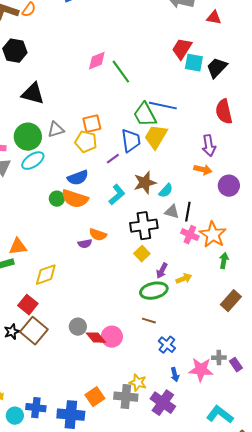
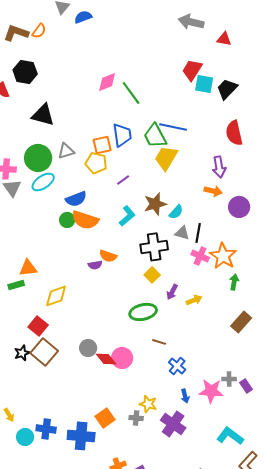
blue trapezoid: (131, 141) -> (122, 135), moved
blue semicircle: (78, 178) -> (76, 199), moved
green ellipse: (154, 291) -> (143, 312), moved
gray cross: (126, 397) -> (136, 418), size x0.6

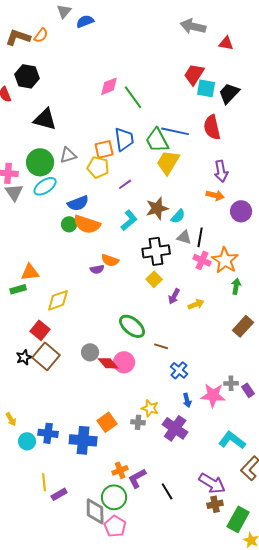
red semicircle: (234, 133) -> (212, 127), moved
green ellipse: (143, 312) -> (132, 326), moved, turned 52

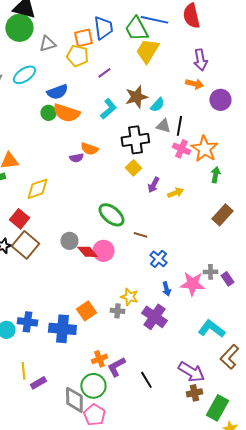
green circle: (40, 162) -> (19, 28), moved

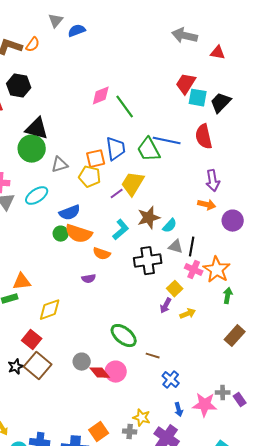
yellow trapezoid: (147, 51) -> (133, 184), moved
orange semicircle: (89, 149) -> (102, 254), moved
yellow square: (133, 168) -> (175, 289), moved

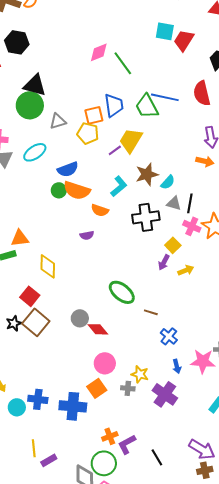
cyan square: (198, 98) -> (165, 31), moved
yellow diamond: (50, 310) -> (48, 266), turned -70
pink circle: (116, 372) -> (105, 363), moved

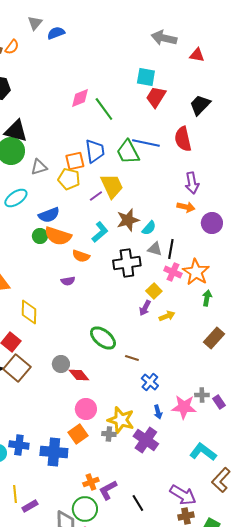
red trapezoid: (184, 40) -> (156, 97), moved
yellow trapezoid: (131, 140) -> (112, 186), turned 124
yellow star: (140, 374) -> (121, 420), size x1.5

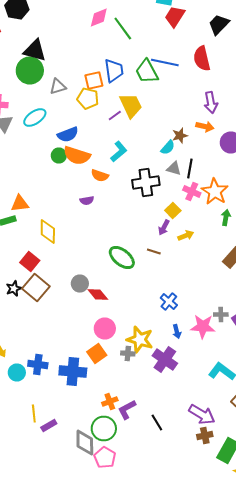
brown star: (128, 220) -> (180, 136), moved, size x0.7
brown line: (132, 358) -> (154, 252), moved

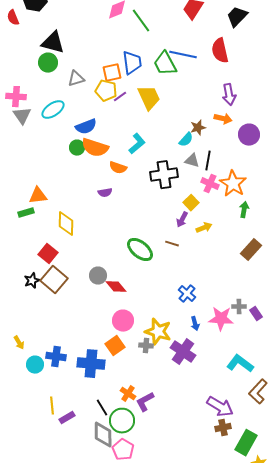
green circle: (30, 70) -> (48, 63), size x0.7
purple line: (115, 116) -> (120, 97), moved
orange cross: (110, 402) -> (128, 394), turned -35
black line: (157, 422) -> (102, 408), moved

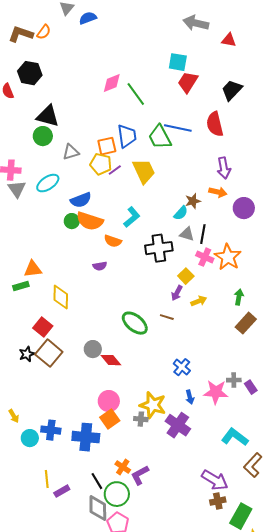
green arrow: (244, 210) -> (239, 297), moved
pink circle: (123, 321) -> (109, 401), moved

